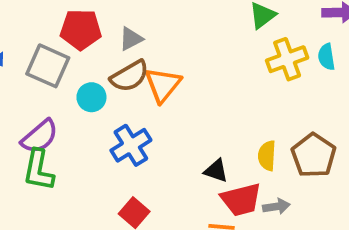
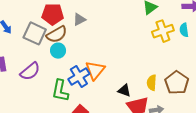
brown semicircle: (130, 76) -> (57, 34), moved
orange triangle: (163, 85) -> (95, 70), moved
green L-shape: (39, 170) -> (60, 91), moved

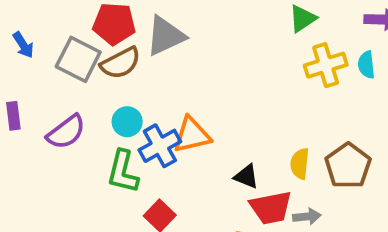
gray triangle: (79, 19) -> (165, 36), size x1.6
cyan circle: (58, 51) -> (127, 122), moved
orange triangle: (95, 70) -> (192, 135), turned 35

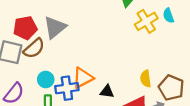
blue cross: (160, 146) -> (67, 88), turned 35
brown pentagon: (348, 166) -> (171, 88), moved
black triangle: (246, 176) -> (107, 92), moved

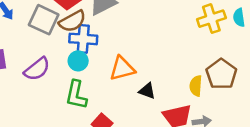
blue cross: (67, 88) -> (83, 39), moved
brown pentagon: (171, 88) -> (221, 74), moved

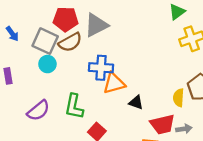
blue cross: (83, 39) -> (101, 68), moved
cyan circle: (78, 61) -> (47, 64), moved
purple semicircle: (37, 69) -> (38, 111), moved

